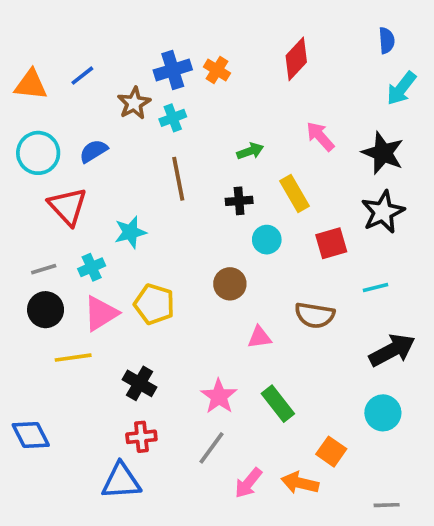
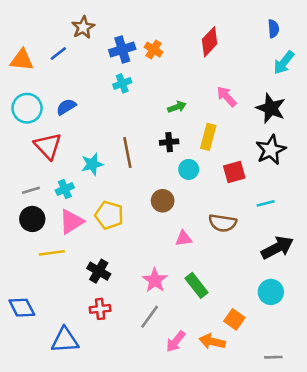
brown star: (134, 103) -> (83, 27), moved
brown line: (178, 179) -> (127, 153), moved
yellow rectangle: (294, 194) -> (208, 137), turned 45
blue triangle: (121, 481) -> (65, 340), moved

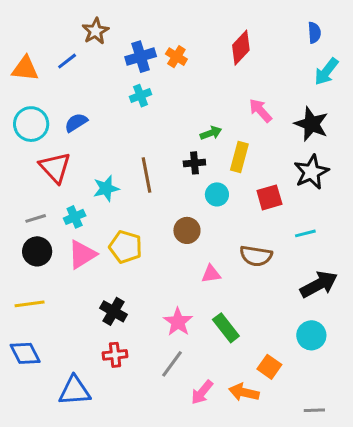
green arrow: (177, 107) -> (211, 133), moved
yellow line: (52, 253) -> (30, 304), moved

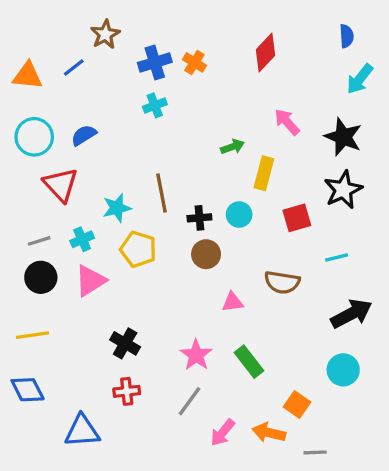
black cross: (194, 163) -> (199, 218), moved
yellow pentagon: (126, 247) -> (138, 249), moved
gray line: (314, 410) -> (315, 452), moved

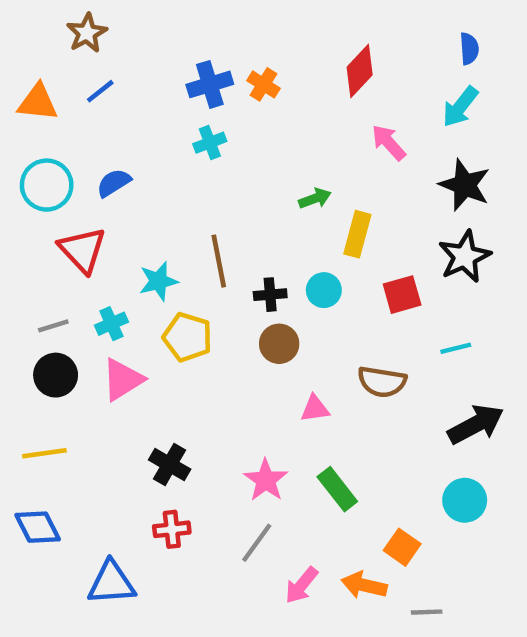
brown star: (105, 34) -> (87, 33), moved
cyan arrow: (360, 79) -> (460, 107), moved
pink arrow: (287, 122) -> (389, 143), moved

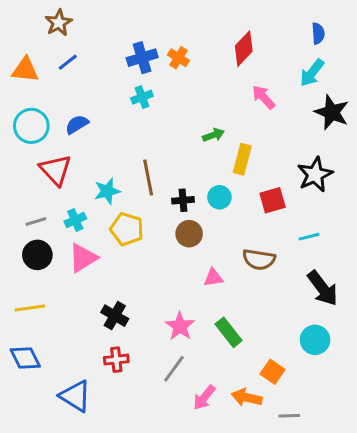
black star: (465, 185) -> (332, 112), moved
black arrow: (476, 424) -> (323, 288), turned 81
blue triangle: (111, 583) -> (75, 396), turned 36

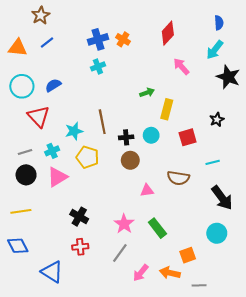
black star: (315, 174) -> (217, 120), size x0.6
orange square: (273, 372) -> (188, 255), turned 35

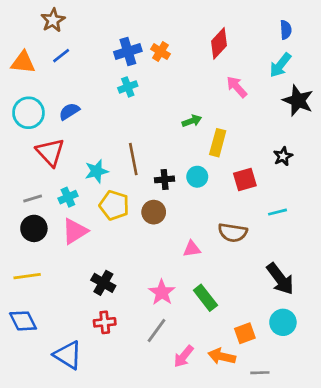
brown circle: (130, 160) -> (154, 212), moved
black arrow: (222, 198) -> (280, 279), moved
cyan circle: (217, 233) -> (283, 322), moved

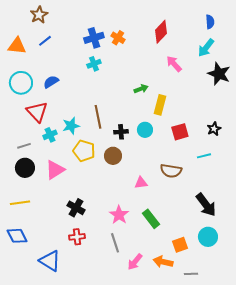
black star: (283, 156) -> (214, 129), moved
cyan cross: (68, 197) -> (50, 135), moved
gray line: (156, 331) -> (115, 243), turned -54

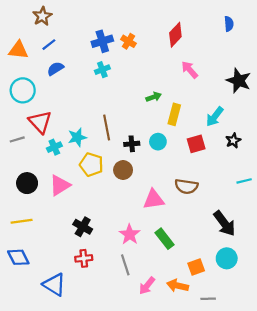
cyan arrow: (206, 48) -> (215, 117), moved
blue semicircle: (51, 82) -> (55, 69), moved
gray line: (24, 146) -> (17, 139), moved
cyan line: (204, 156) -> (244, 181), moved
pink triangle: (141, 183) -> (154, 199), size x1.5

